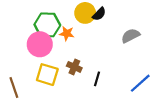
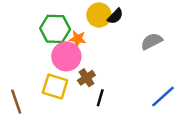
pink circle: (40, 44) -> (66, 56), moved
brown cross: (74, 67) -> (86, 78), turned 32
black line: (97, 79) -> (100, 98), moved

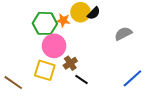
orange star: (78, 39) -> (63, 20), moved
black line: (100, 98) -> (82, 79), turned -72
brown line: (16, 102) -> (13, 83), turned -36

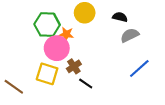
black semicircle: (94, 13) -> (120, 17), moved, turned -120
orange star: (63, 20) -> (66, 34), moved
blue line: (132, 78) -> (139, 69), moved

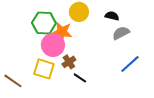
orange star: (66, 34) -> (62, 32), size x1.5

